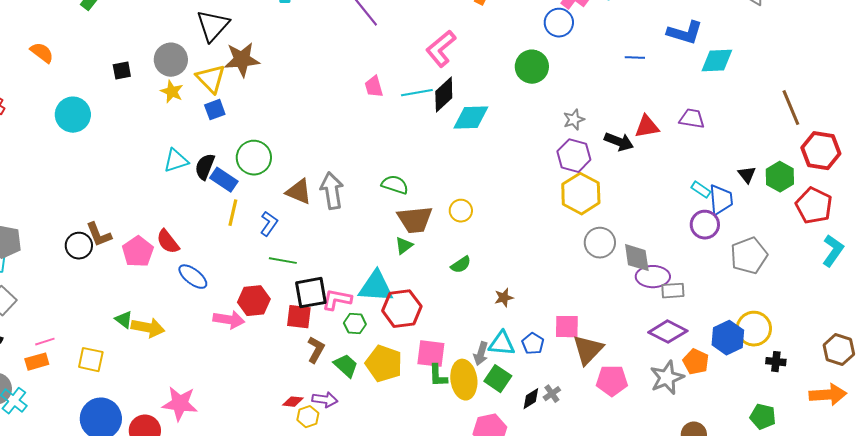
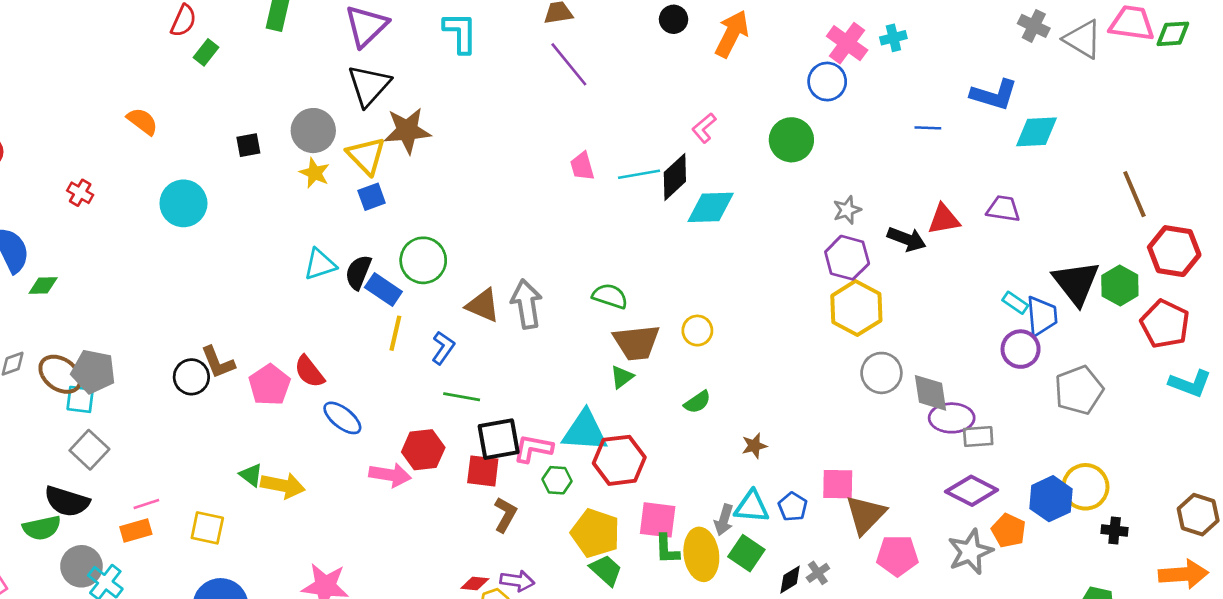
pink L-shape: (441, 49) -> (704, 128), moved, size x0.6
black triangle: (747, 175) -> (1076, 283), size x2.0
cyan L-shape: (833, 251) -> (1190, 384), turned 76
green trapezoid: (346, 366) -> (606, 570), moved

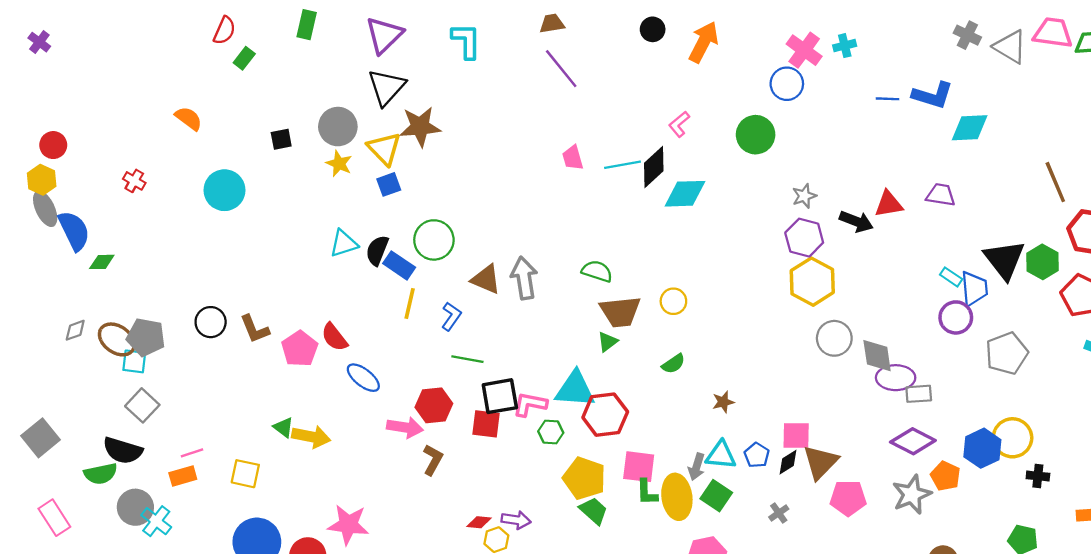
blue line: (928, 128) -> (887, 99), moved
black circle: (191, 377) -> (211, 322), moved
brown L-shape: (505, 515) -> (433, 460), moved
black diamond: (790, 580) -> (788, 462), moved

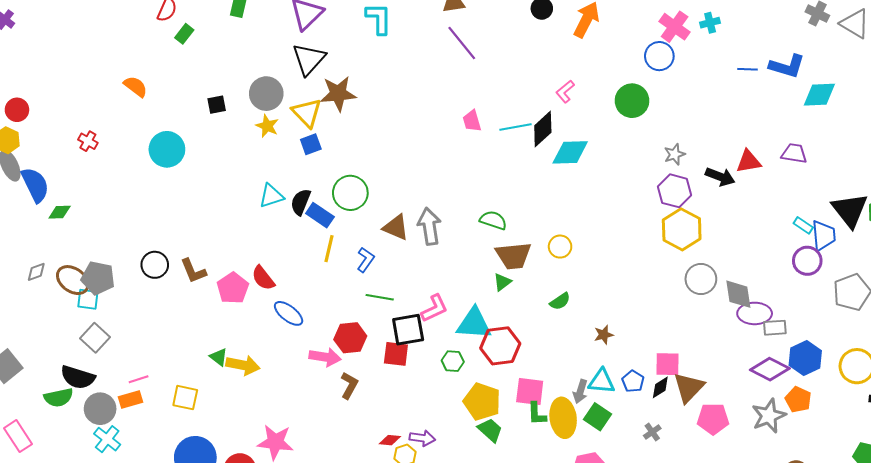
pink L-shape: (530, 404) -> (434, 308), moved, turned 144
blue hexagon: (982, 448) -> (805, 358), moved
gray circle: (135, 507) -> (100, 409), moved

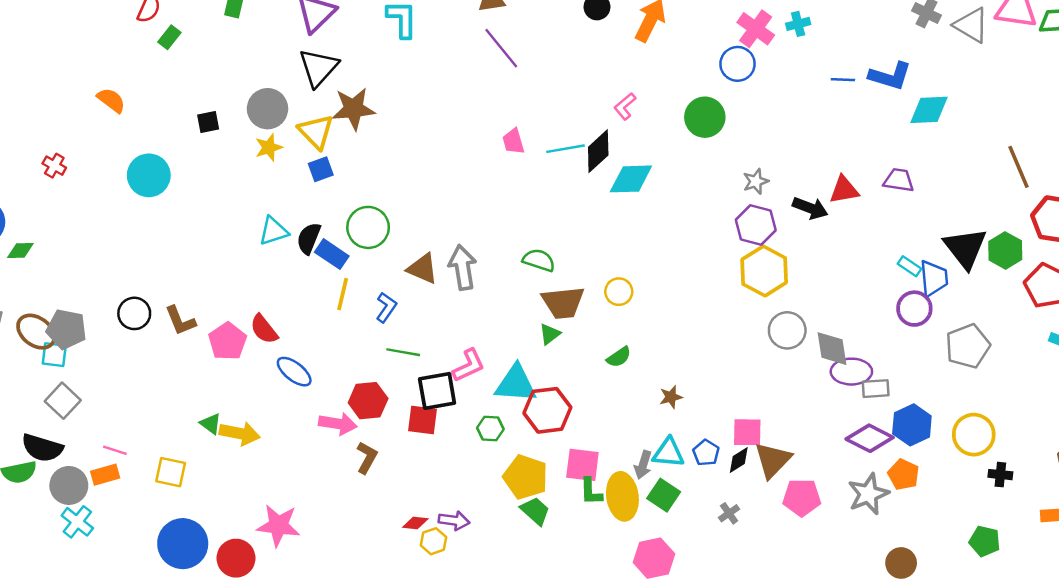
yellow star: (267, 126) -> (269, 147), turned 30
pink line: (139, 379) -> (115, 450), turned 36

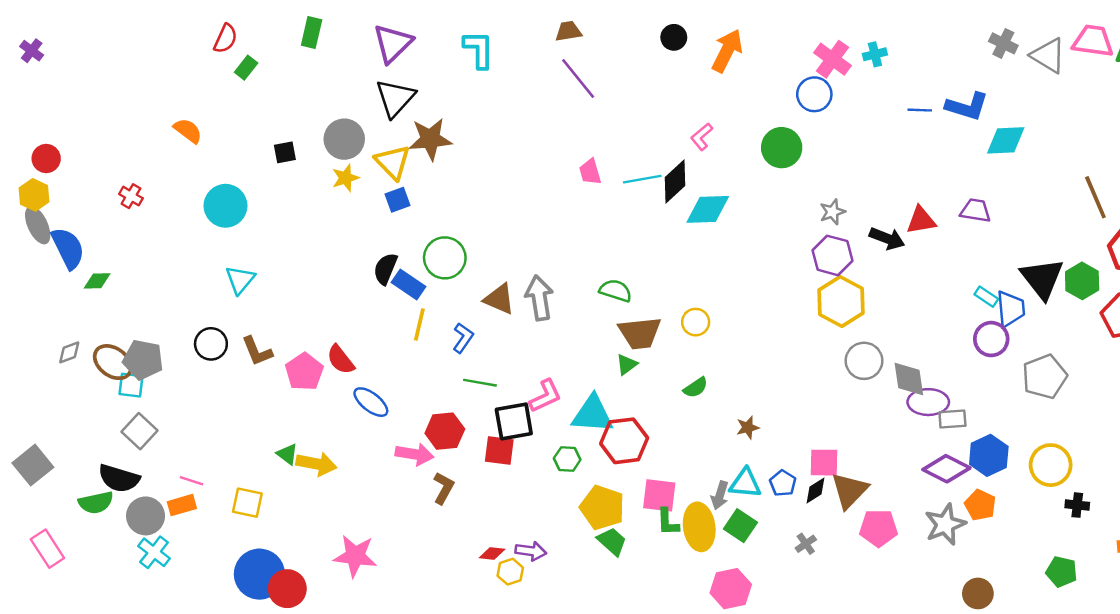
cyan triangle: (274, 231) -> (240, 280), moved, turned -32
red circle: (236, 558) -> (287, 589), moved

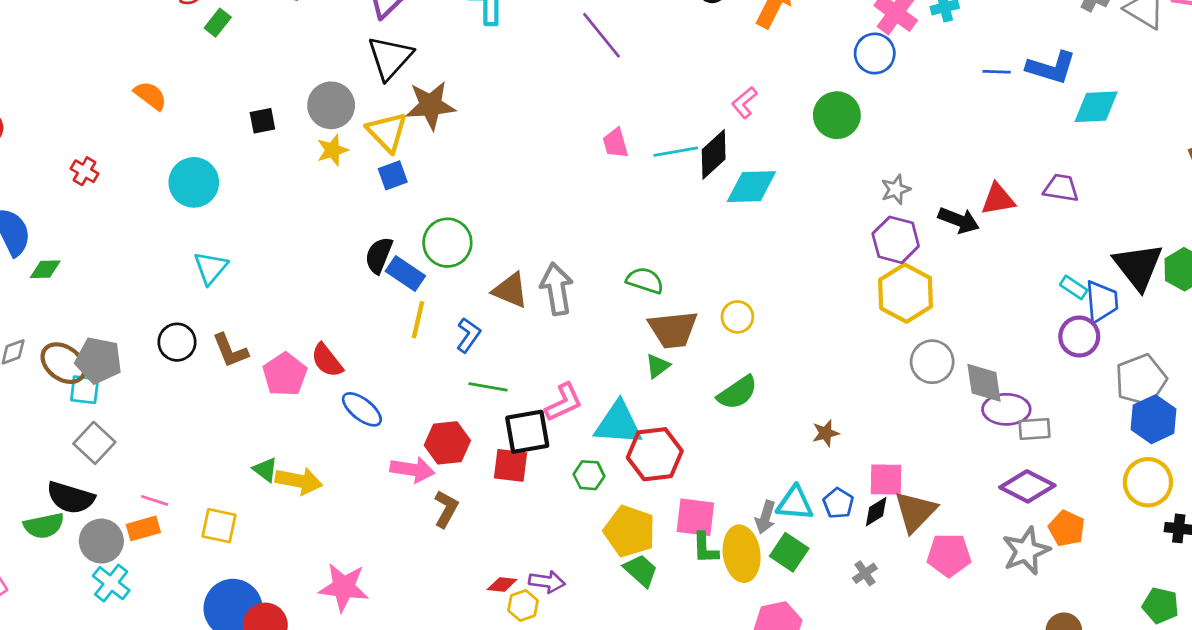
green semicircle: (696, 387) -> (737, 393), size x1.4
brown star: (748, 427) -> (826, 433), moved
blue hexagon: (989, 455) -> (1153, 419), moved

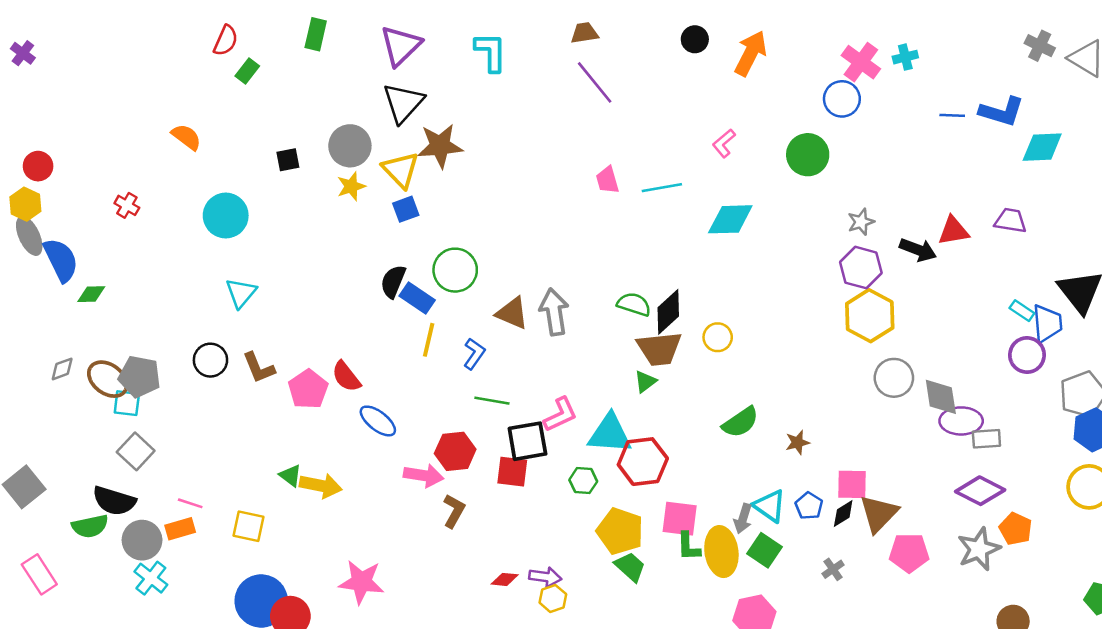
black diamond: (714, 154) -> (668, 312), moved
green semicircle: (737, 393) -> (740, 422), moved
cyan triangle: (795, 503) -> (770, 506), turned 30
yellow hexagon: (523, 605) -> (553, 598), moved

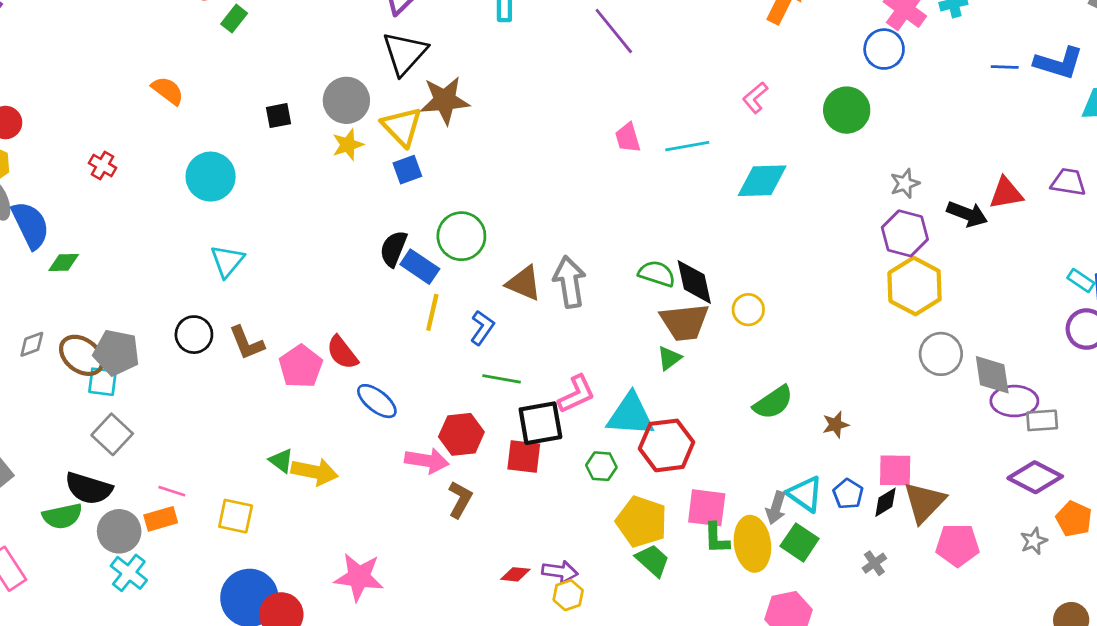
black diamond: (668, 312) -> (694, 282), turned -60
gray star: (979, 549) -> (1034, 541), size x0.6

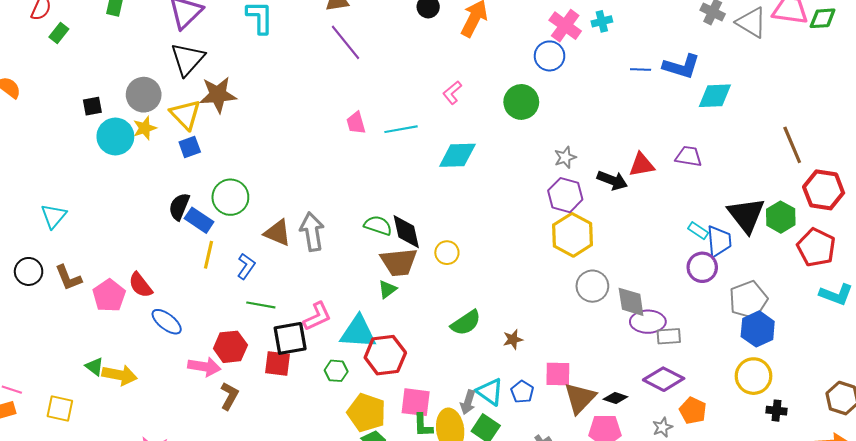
cyan circle: (211, 177) -> (115, 137), moved
black diamond: (885, 502) -> (615, 398), moved, turned 50

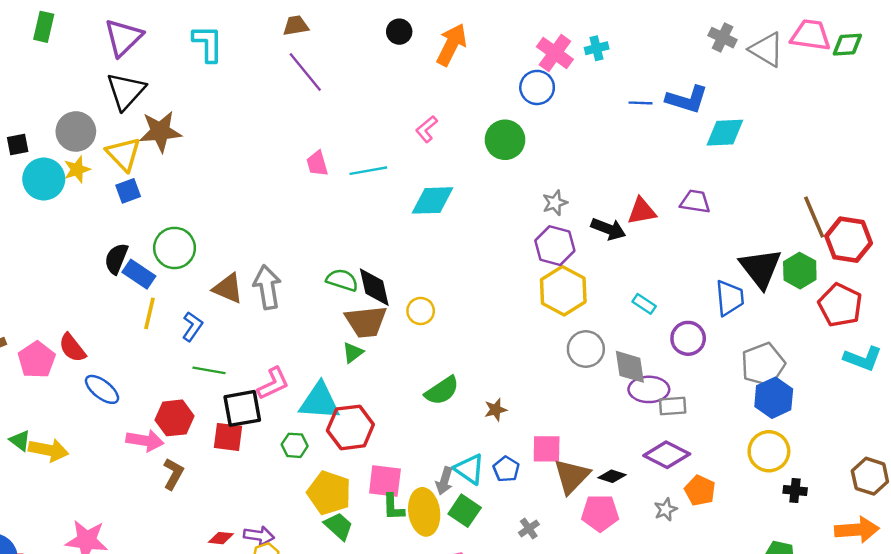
brown line: (792, 145) -> (814, 217), moved
cyan rectangle: (698, 231) -> (644, 304), moved
purple circle: (702, 267) -> (688, 338), moved

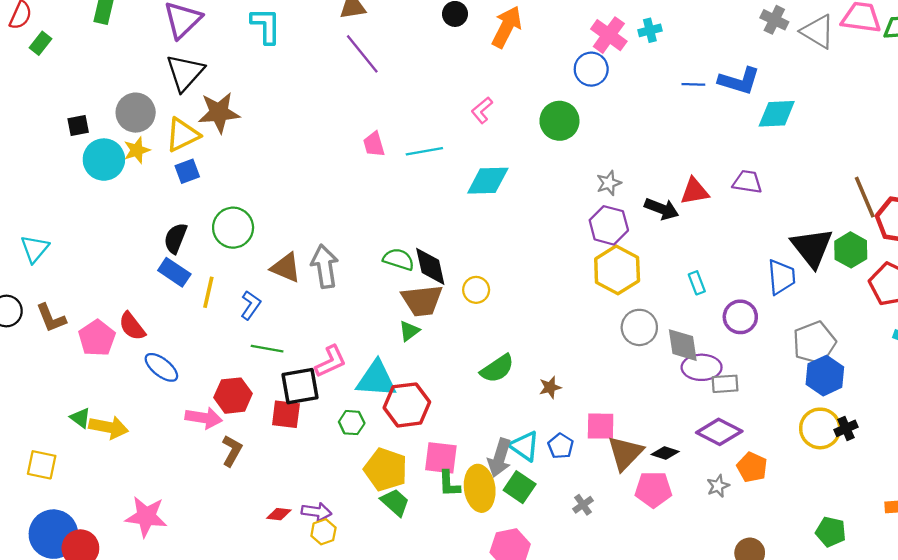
yellow triangle: (123, 154) -> (183, 135), turned 48
blue rectangle: (139, 274) -> (174, 272), moved
cyan rectangle: (644, 304) -> (697, 283), turned 35
gray arrow: (444, 481) -> (500, 458), size x1.4
black cross: (795, 490) -> (846, 428), moved, turned -30

